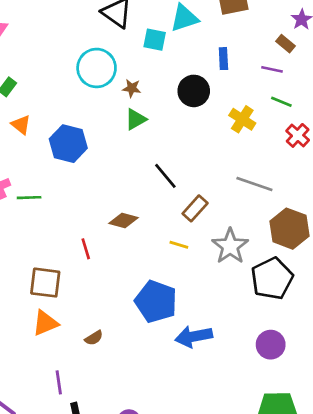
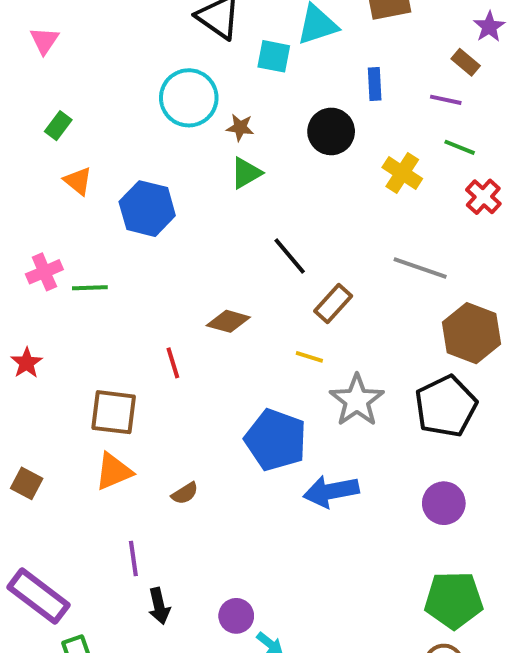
gray star: (230, 246) -> (357, 400), moved

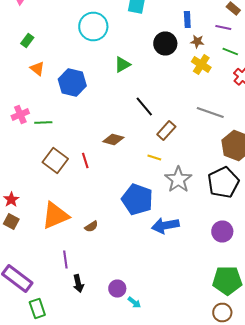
brown star: (240, 128) -> (197, 42), moved
red star: (27, 363) -> (11, 200), moved
brown square: (114, 412) -> (55, 160), moved, turned 30
orange triangle: (114, 472) -> (55, 216), size x1.4

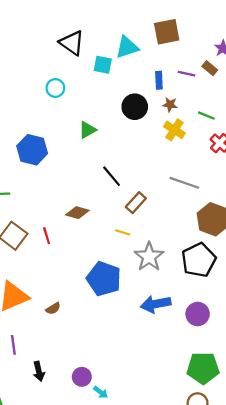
cyan circle: (93, 26) -> (55, 88), size x0.6
purple line: (223, 28) -> (187, 74), moved
blue arrow: (165, 226) -> (156, 304), moved
purple line: (65, 260) -> (13, 345), moved

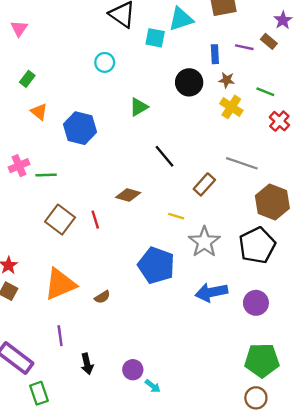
brown rectangle: (136, 203) -> (204, 184), moved

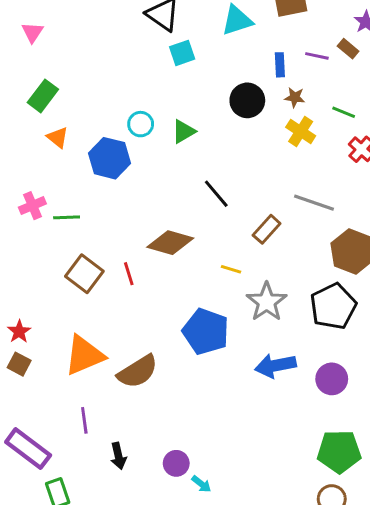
cyan square: (155, 38) -> (182, 53), moved, turned -30
cyan circle: (105, 62) -> (141, 124), moved
green rectangle: (27, 79) -> (43, 96), size x1.5
brown diamond: (128, 195) -> (170, 243), size x1.4
brown semicircle: (102, 297) -> (138, 371), size x2.0

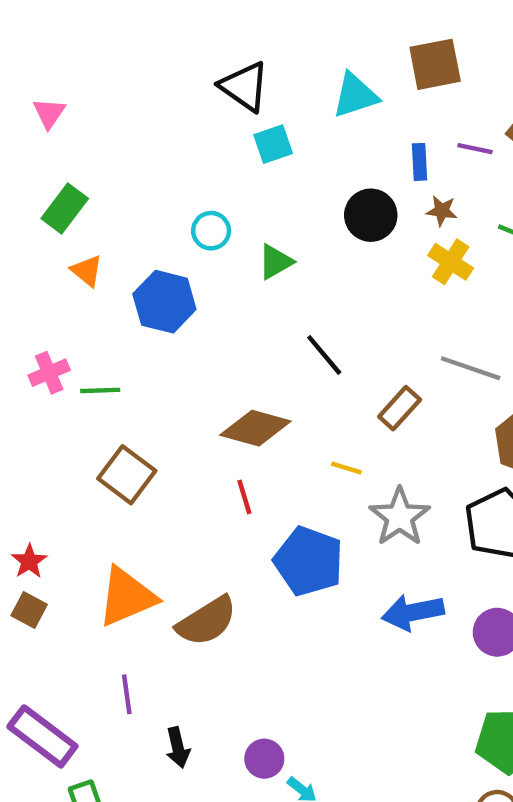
cyan circle: (141, 124) -> (211, 231), moved
red line: (129, 274) -> (244, 497), moved

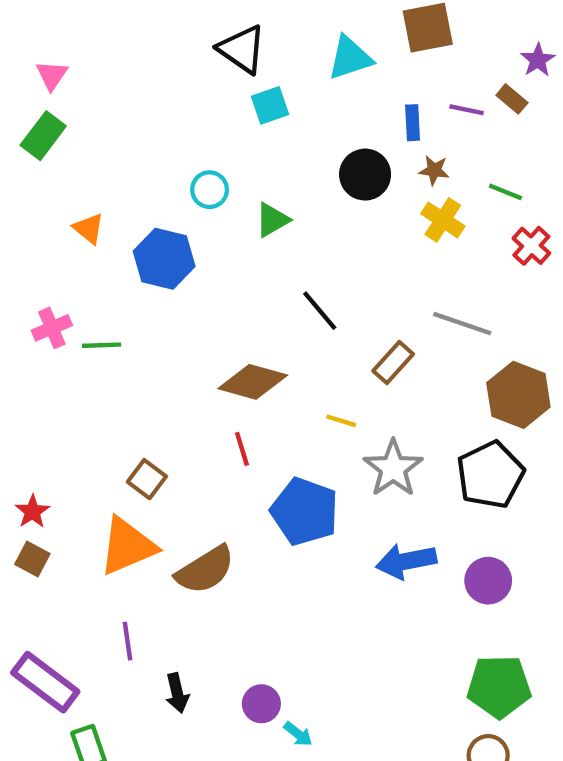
green rectangle: (65, 209) -> (43, 136), moved
brown square: (127, 475) -> (147, 479), moved, size x0.7

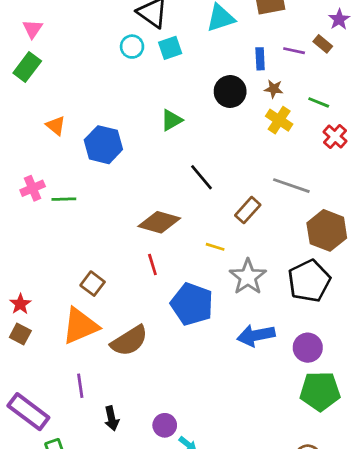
cyan circle: (210, 190) -> (132, 47), moved
green pentagon: (499, 686) -> (320, 391), moved

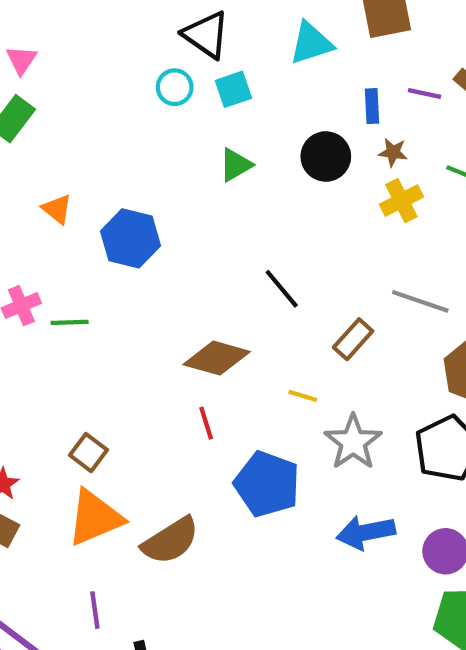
green triangle: (172, 120) -> (236, 165), moved
yellow cross: (279, 120) -> (401, 201), turned 30
brown square: (93, 284) -> (89, 453), moved

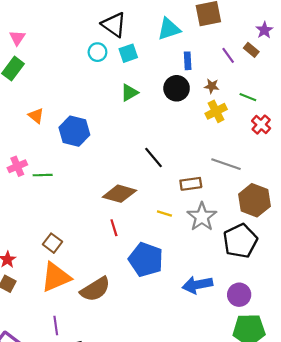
purple line: (425, 93) -> (228, 55), turned 42
blue rectangle: (372, 106) -> (188, 61), moved
brown rectangle: (353, 339) -> (191, 184), turned 40
gray star: (353, 442) -> (202, 217), moved

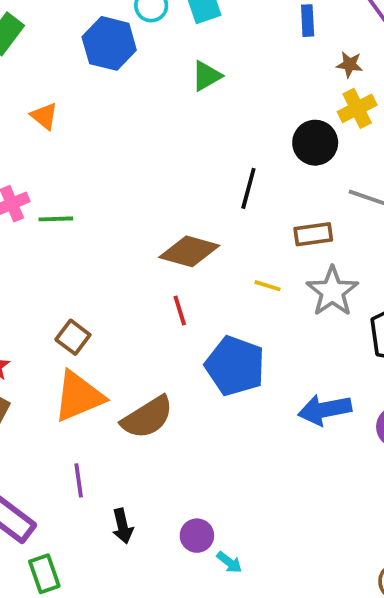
black circle: (177, 88) -> (315, 143), moved
blue hexagon: (74, 131) -> (109, 43), moved
black line: (153, 157) -> (248, 188), turned 55

